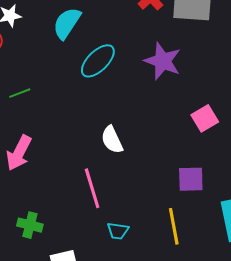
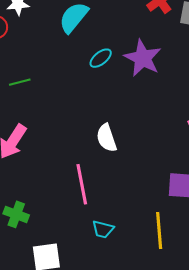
cyan ellipse: (98, 61) -> (101, 58), size x0.6
purple star: (163, 61) -> (143, 58), moved

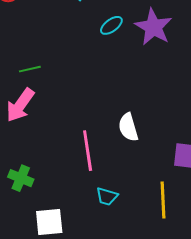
green line: (20, 82) -> (30, 69), moved
white semicircle: (107, 138) -> (128, 127), moved

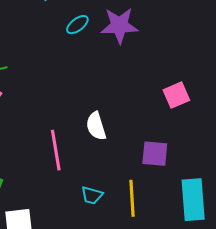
purple star: (153, 27) -> (119, 25), turned -30
cyan trapezoid: (107, 196) -> (92, 195), moved

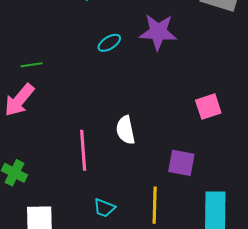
cyan ellipse: (77, 25) -> (109, 43), moved
cyan trapezoid: (92, 195) -> (104, 208), moved

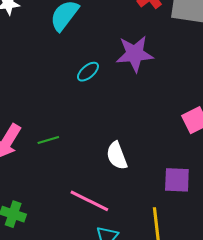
green line: (32, 65) -> (48, 140), moved
pink line: (83, 150) -> (89, 201), moved, turned -51

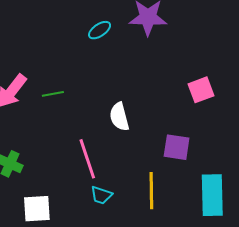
pink line: (89, 201) -> (87, 159), turned 39

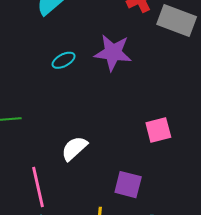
white semicircle: (119, 117) -> (74, 148), turned 56

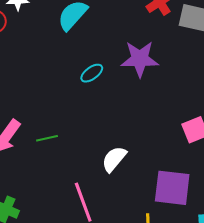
purple square: (128, 185) -> (172, 188), size x1.4

